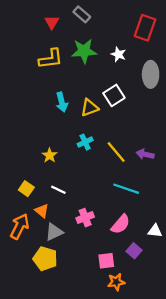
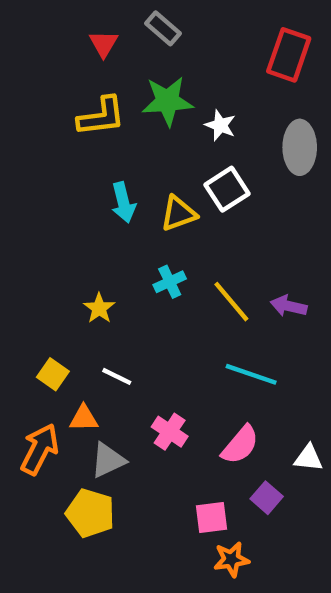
white star: (118, 54) -> (220, 125), moved
orange triangle: (42, 211) -> (84, 418), turned -40
pink cross: (85, 218) -> (170, 432), turned -35

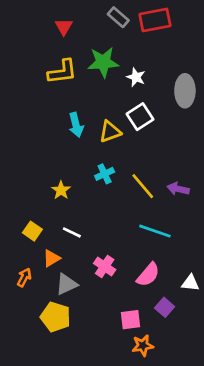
gray rectangle: (163, 28) -> (118, 17), moved
red rectangle: (289, 55) -> (155, 20), moved, turned 60
orange triangle: (84, 418) -> (51, 258), turned -30
orange arrow: (40, 449) -> (24, 277), size x0.6

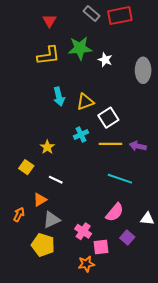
white square: (140, 117) -> (108, 118), moved
yellow line: (143, 186) -> (110, 144), turned -50
yellow square: (32, 231) -> (26, 167), moved
pink cross: (105, 267) -> (83, 231), moved
orange star: (143, 346) -> (86, 264), moved

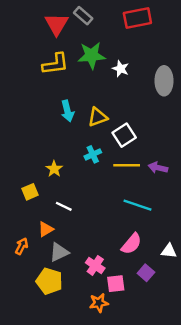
gray rectangle: (92, 13) -> (83, 16), moved
red triangle: (49, 21) -> (57, 24), size x1.5
yellow square: (26, 167) -> (30, 192), turned 32

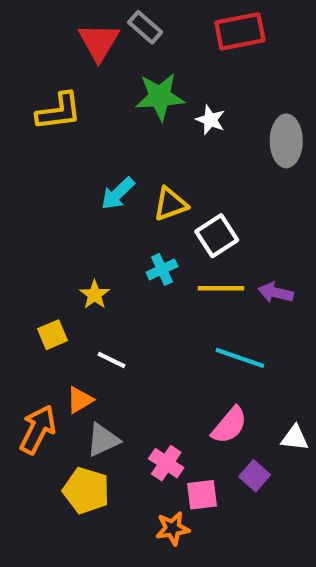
yellow L-shape: (55, 64) -> (59, 111), moved
cyan arrow: (67, 111) -> (118, 194), turned 60
orange arrow: (22, 246) -> (38, 429), size x1.6

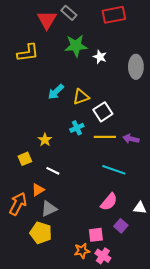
pink cross: (166, 463) -> (103, 256), moved

